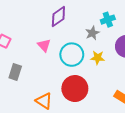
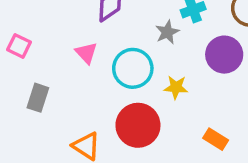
yellow star: (98, 58) -> (176, 87), moved

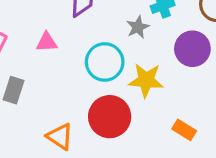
pink triangle: (86, 53) -> (47, 42), moved, turned -50
yellow star: (176, 87) -> (146, 80), size x1.5

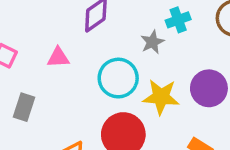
purple circle: (192, 49) -> (209, 88), moved

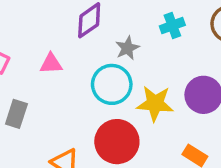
gray star: (152, 42) -> (127, 48), moved

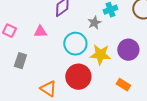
gray star: (127, 48) -> (94, 23), moved

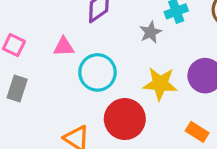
cyan circle: (75, 44) -> (97, 72), moved
gray rectangle: (20, 61) -> (17, 88), moved

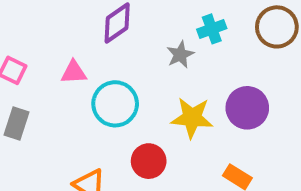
red circle: (125, 119) -> (149, 161), size x0.7

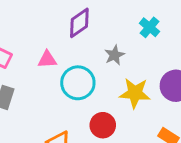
cyan cross: (212, 29) -> (150, 27), turned -30
gray star: (180, 55) -> (114, 55), moved

